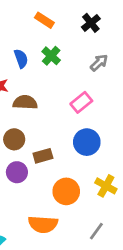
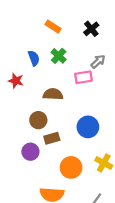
brown semicircle: (25, 102) -> (53, 94), moved
pink rectangle: (81, 102) -> (83, 77), moved, turned 30
brown circle: (14, 139) -> (38, 120), moved

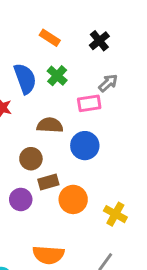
blue semicircle: (34, 58) -> (25, 79), size x1.5
blue circle: (88, 127) -> (85, 146), moved
orange circle: (71, 167) -> (73, 199), moved

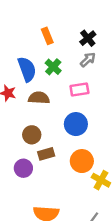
orange rectangle: (50, 38) -> (47, 36), turned 35
gray arrow: (108, 83) -> (88, 60), moved
brown semicircle: (50, 125) -> (39, 98), moved
orange circle: (73, 199) -> (82, 161), moved

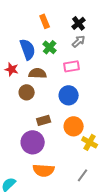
brown circle: (32, 135) -> (27, 92), moved
purple circle: (23, 168) -> (33, 142), moved, size x1.5

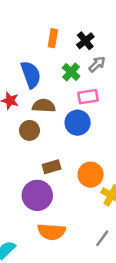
orange rectangle: (45, 21) -> (53, 38), turned 32
black cross: (79, 23) -> (85, 41), moved
green cross: (50, 47) -> (71, 72), moved
blue circle: (69, 95) -> (78, 123), moved

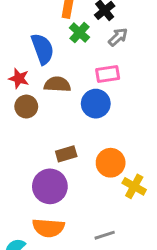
green cross: (71, 72) -> (79, 33), moved
brown circle: (29, 130) -> (26, 107), moved
orange semicircle: (52, 232) -> (48, 228), moved
gray line: (102, 238) -> (105, 235), moved, turned 36

